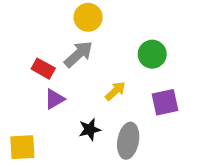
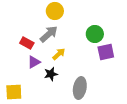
yellow arrow: (115, 91) -> (59, 54), moved
purple square: (165, 102) -> (106, 52), moved
black star: (90, 129) -> (51, 74), moved

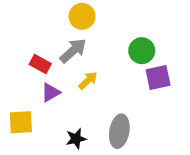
black star: (51, 74) -> (76, 139), moved
yellow square: (14, 92) -> (21, 122), moved

